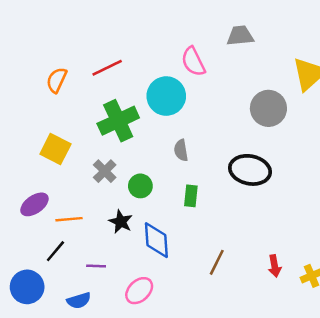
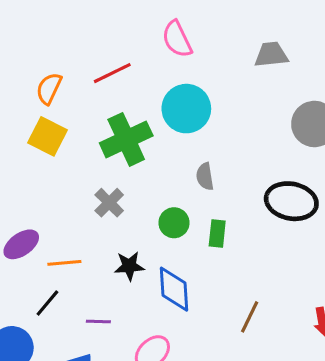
gray trapezoid: (240, 36) -> (271, 55), moved
pink semicircle: (193, 62) -> (177, 39), moved
yellow square: (55, 149) -> (47, 136), moved
green circle: (140, 186) -> (174, 223), moved
black star: (121, 222) -> (129, 266), turned -30

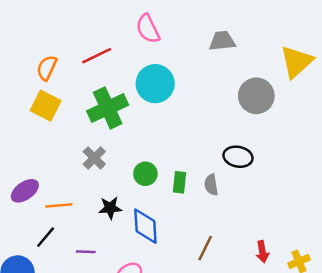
gray semicircle: (205, 176) -> (211, 185), moved
black ellipse: (291, 201) -> (238, 157), size x0.7

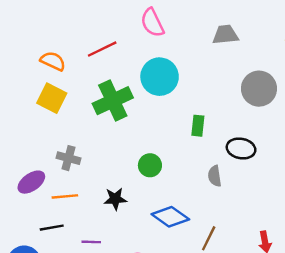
orange semicircle: (47, 68) -> (53, 61), turned 90
gray cross: (94, 158) -> (68, 158), moved, turned -30
green rectangle: (180, 182) -> (198, 126), moved
blue diamond: (145, 226) -> (170, 217), moved, turned -51
black line: (46, 237) -> (52, 228), turned 40

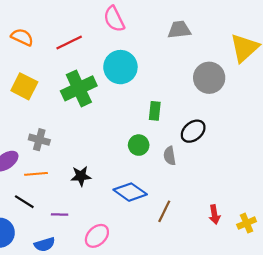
orange semicircle: (53, 61) -> (22, 37), moved
black ellipse: (241, 148) -> (193, 131), turned -50
green circle: (150, 165) -> (139, 145), moved
black line: (52, 228) -> (24, 202), turned 42

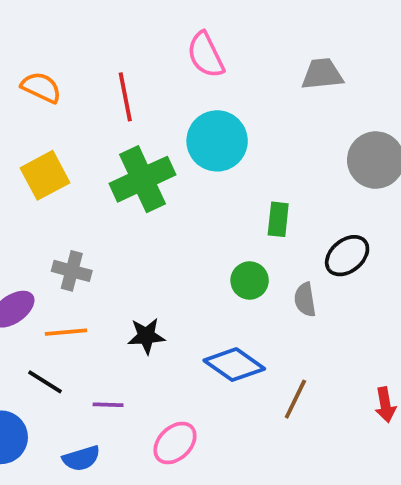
red line: (69, 42) -> (125, 97), turned -75
yellow square: (24, 86) -> (45, 175), turned 35

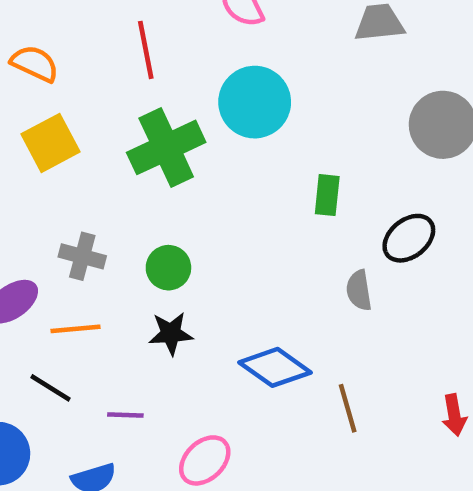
orange semicircle: (41, 87) -> (35, 64), moved
green circle: (250, 280) -> (168, 268), moved
brown line: (295, 399) -> (348, 408), turned -42

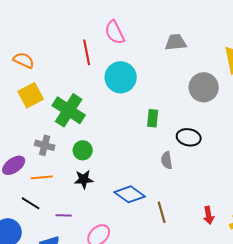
red line: (146, 50) -> (87, 52), moved
green cross: (166, 147) -> (69, 110), moved, turned -32
black ellipse: (409, 238) -> (189, 137), turned 50

